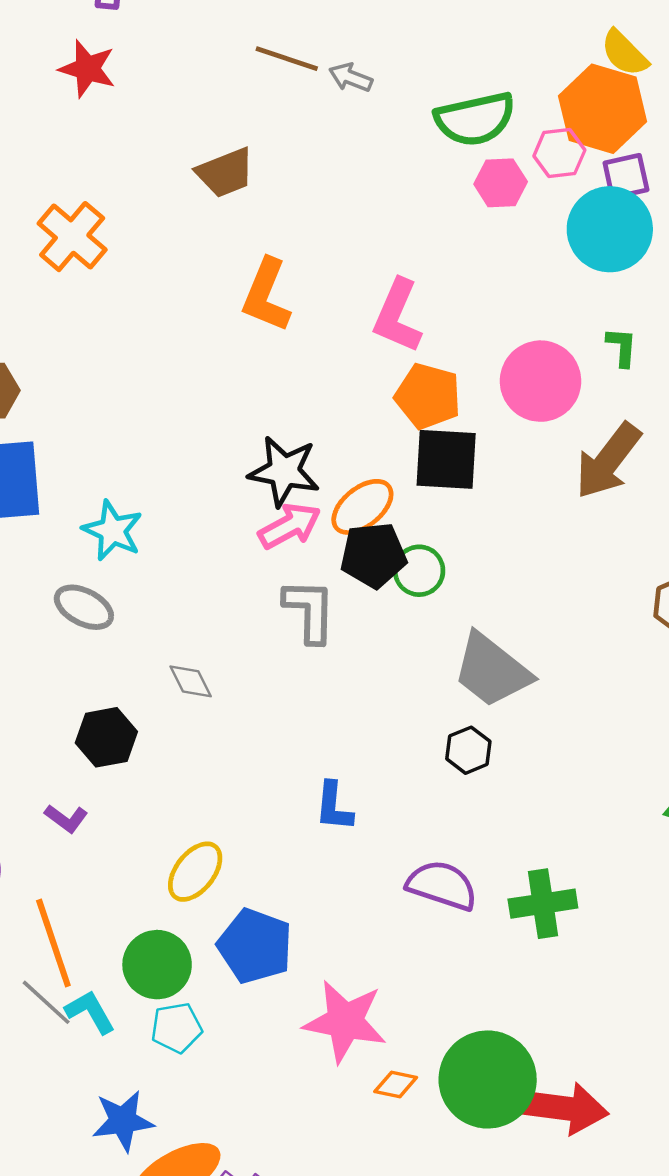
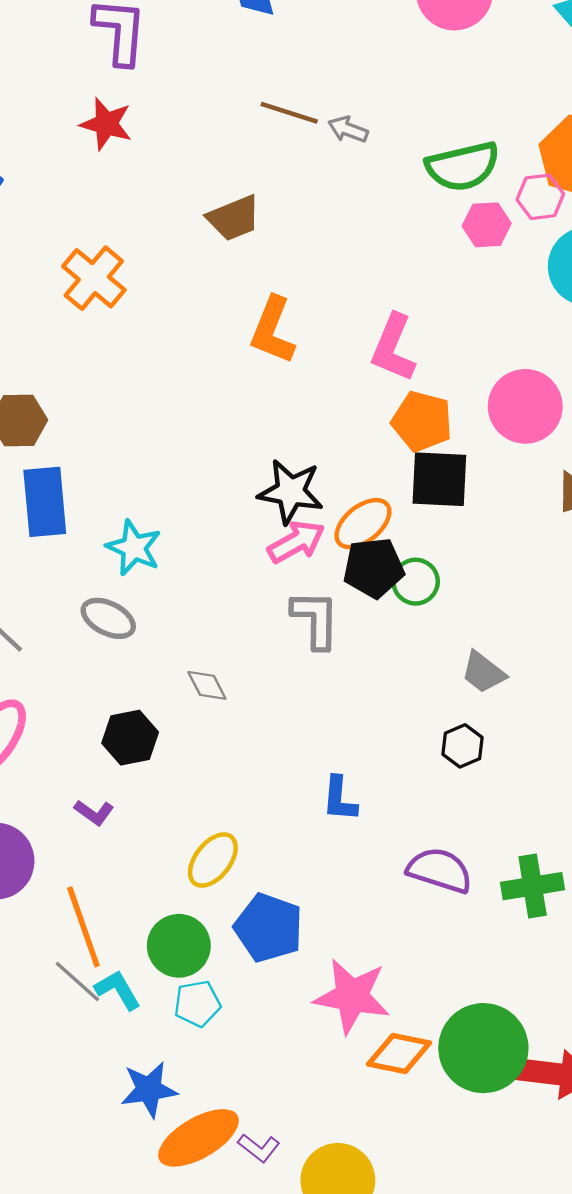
gray trapezoid: (492, 670) -> (483, 672), size x0.6
orange diamond: (396, 1084) -> (399, 1054), size x1.6

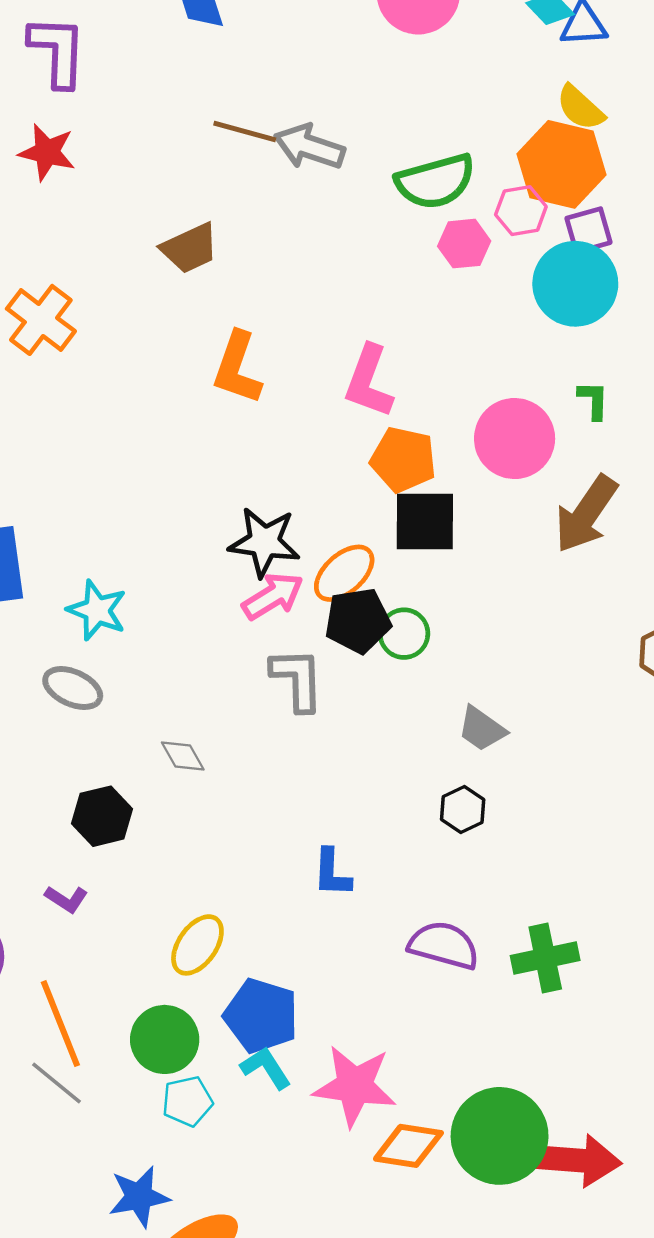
gray arrow: (348, 129) -> (309, 147), size x1.6
cyan L-shape: (118, 990) -> (266, 1068), moved

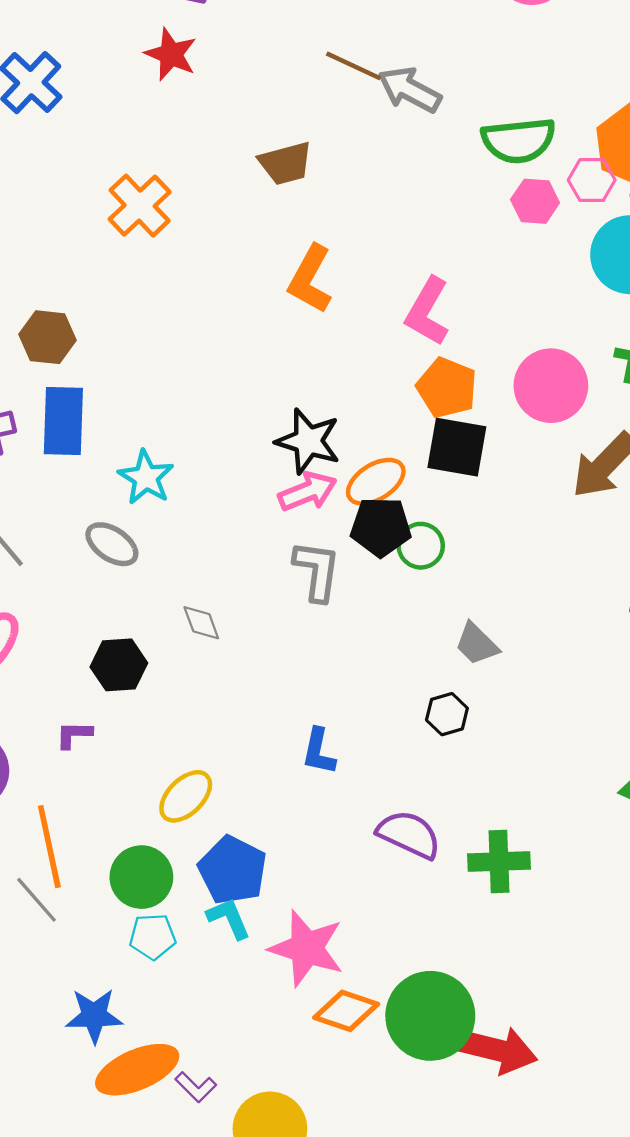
purple L-shape: (66, 899) -> (74, 735), turned 138

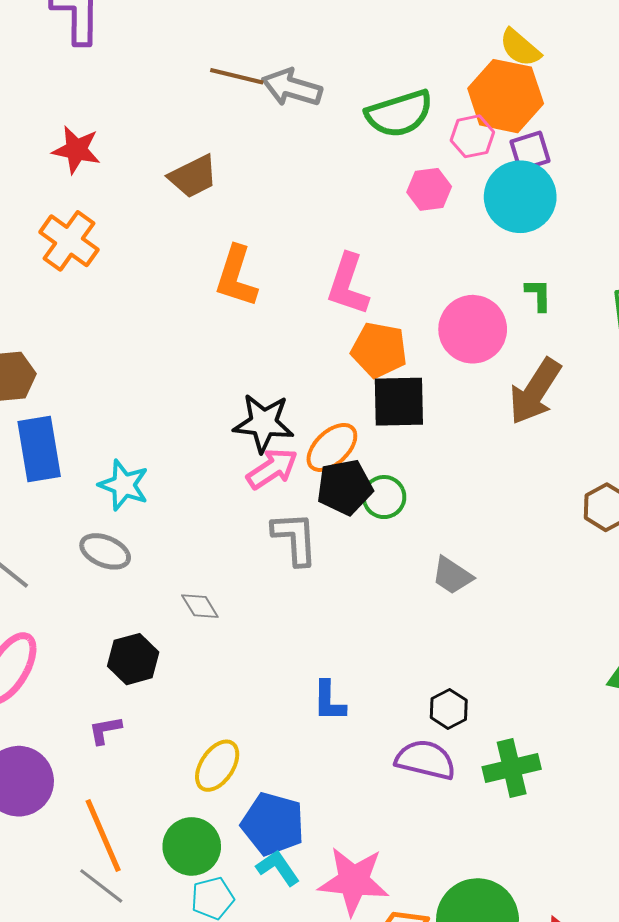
red star: (171, 54) -> (76, 150), moved
pink hexagon: (535, 201) -> (429, 189), moved
black hexagon: (447, 714) -> (449, 709), moved

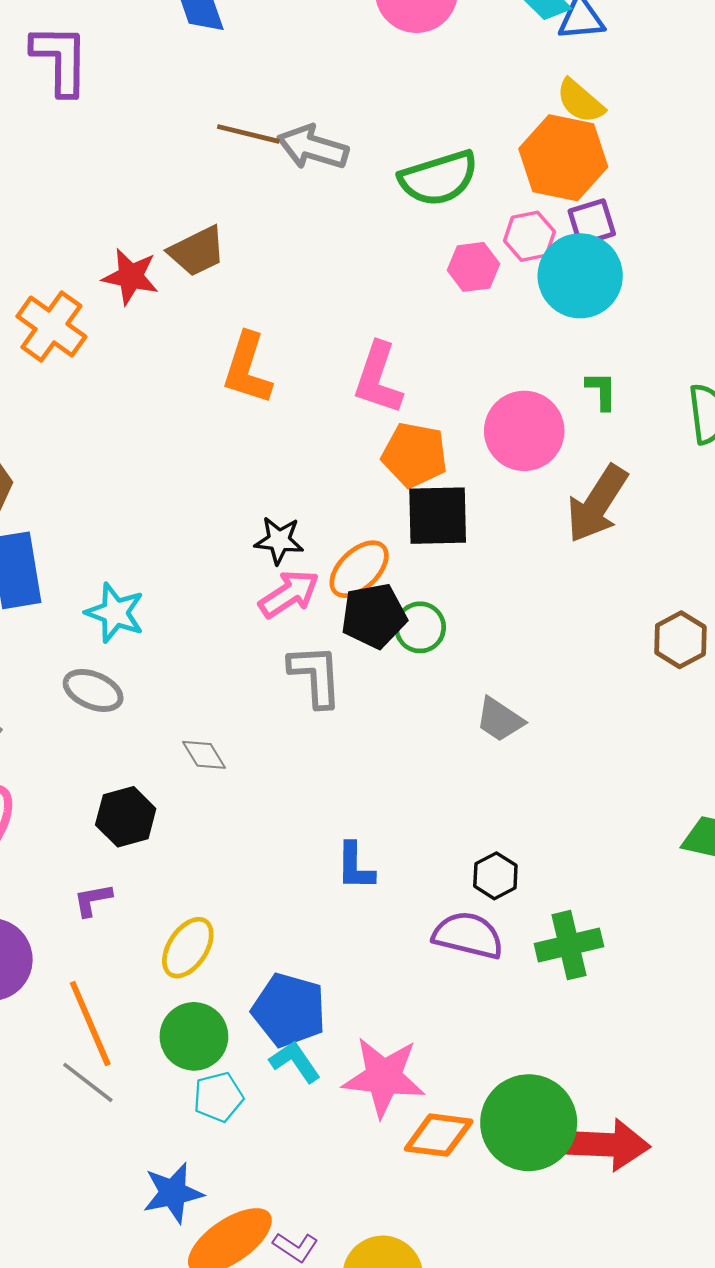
pink hexagon: (472, 136) -> (529, 236), moved
red star: (76, 150) -> (131, 276), moved
black star: (264, 423) -> (279, 540), size x0.7
yellow ellipse: (217, 766) -> (188, 948), moved

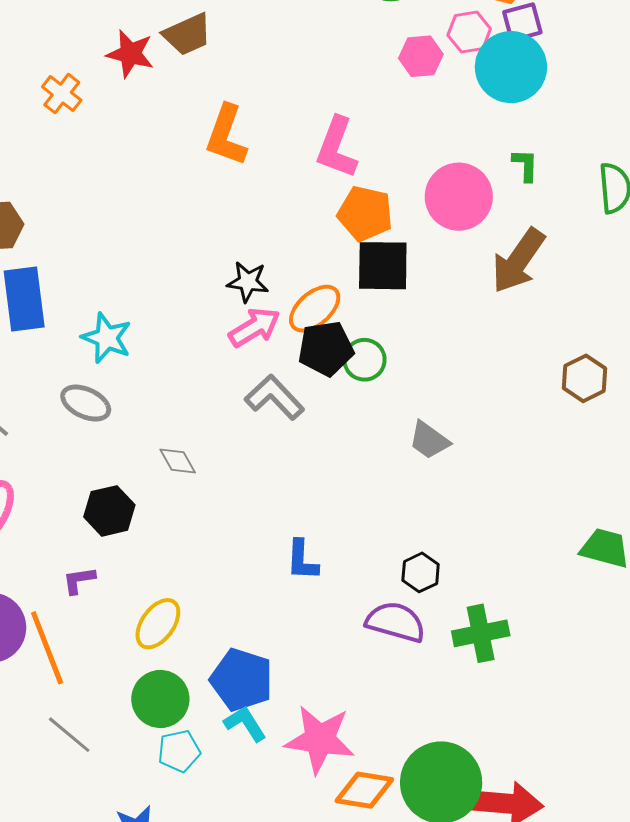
orange cross: (51, 326) -> (62, 94), size x0.7
gray L-shape: (316, 676) -> (274, 397), turned -42
orange line: (90, 1023) -> (47, 648), moved

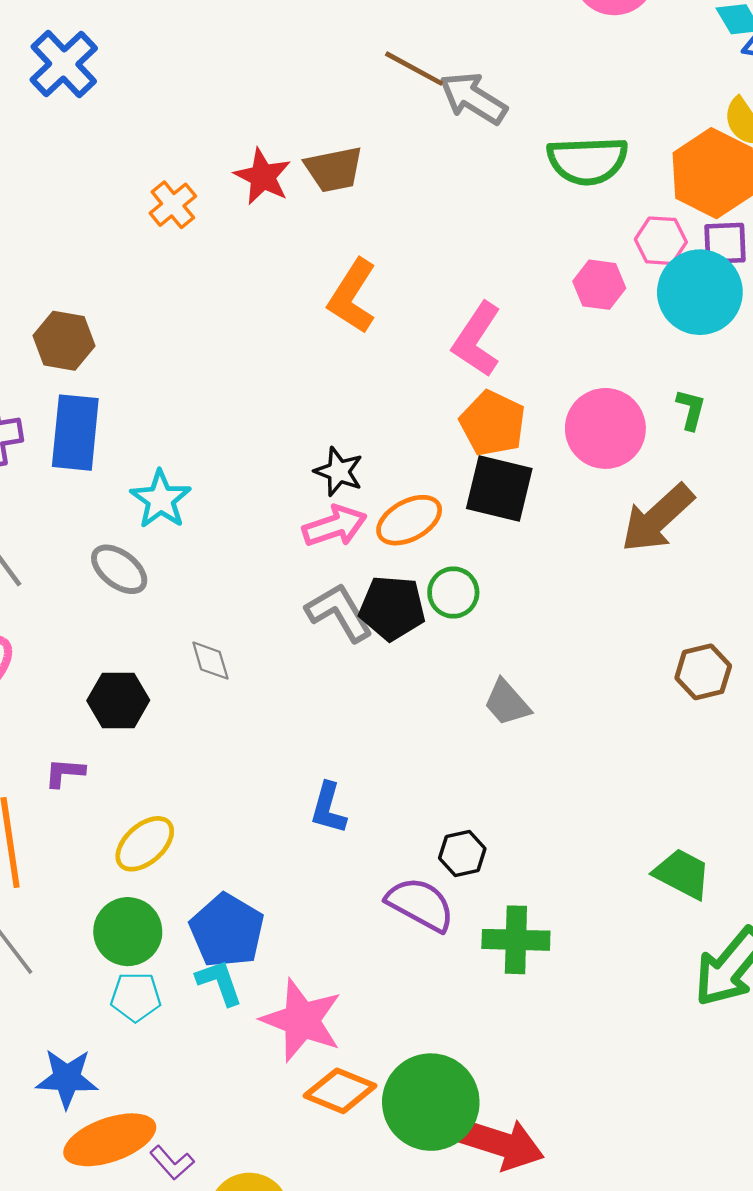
pink hexagon: (421, 56) -> (599, 285), moved
black pentagon: (326, 349) -> (392, 608), moved

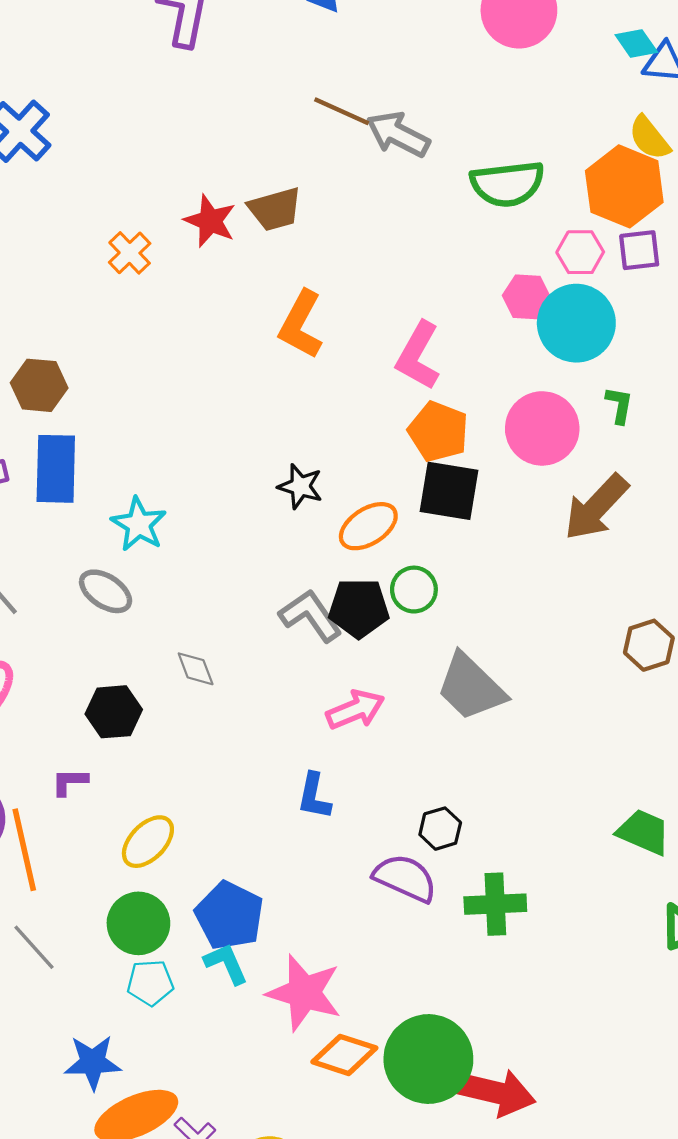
cyan circle: (700, 292) -> (576, 323), moved
pink arrow: (335, 526) -> (355, 710), moved
gray trapezoid: (507, 703) -> (471, 687), size x1.6

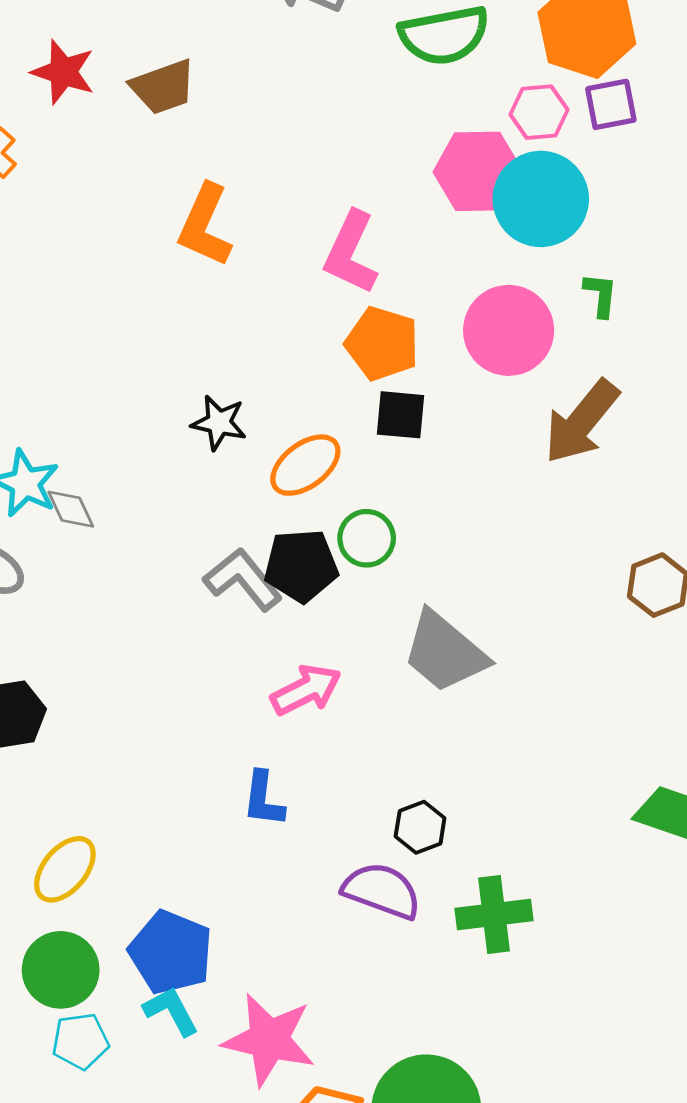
red star: (210, 221) -> (63, 72), moved
pink hexagon: (527, 297) -> (478, 171), size x1.5
black square: (449, 491) -> (400, 415), size x0.7
gray diamond: (196, 669) -> (71, 509), moved

